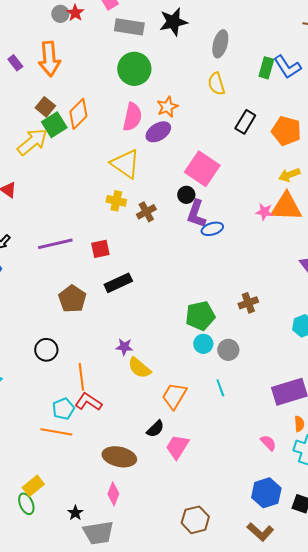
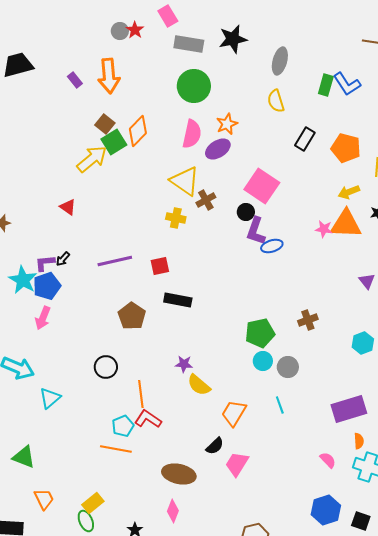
brown cross: (146, 212) -> (206, 200), moved
black rectangle: (118, 283) -> (178, 300), turned 36

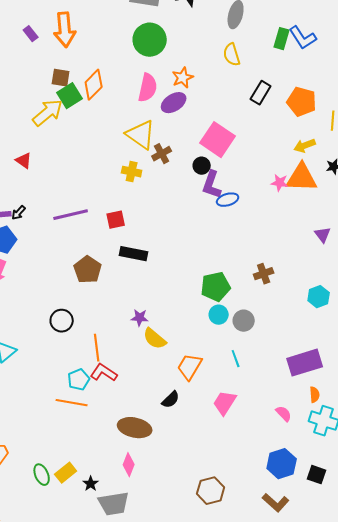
brown square: (105, 124) -> (61, 78), turned -30
pink trapezoid: (237, 464) -> (225, 403), moved
yellow rectangle: (93, 503) -> (66, 473), moved

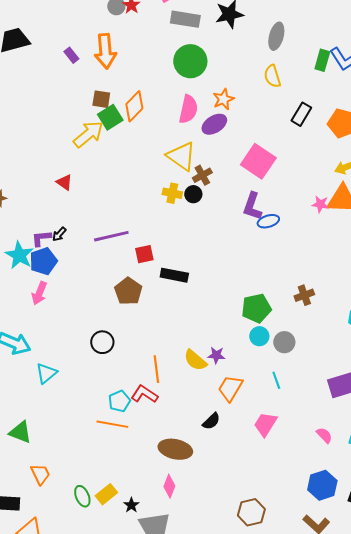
black circle: (202, 166) -> (193, 194), moved
red square: (116, 220) -> (144, 254), moved
purple star: (140, 318) -> (216, 355), moved
orange line: (97, 348) -> (156, 369), moved

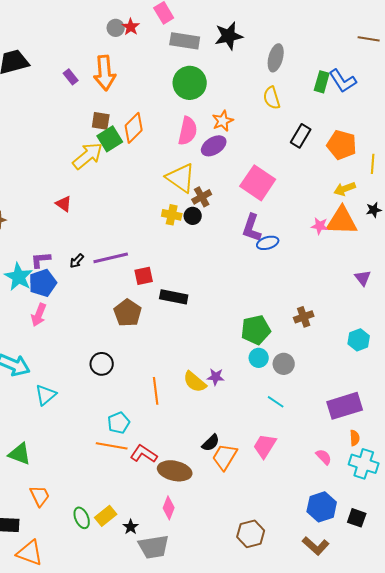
black arrow: (59, 234) -> (77, 261), moved
cyan line: (276, 380) -> (276, 402), turned -36
orange trapezoid: (230, 388) -> (225, 457), moved
red L-shape: (144, 394) -> (144, 454), moved

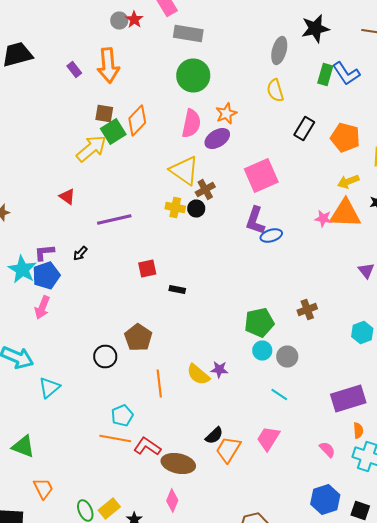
black star: (229, 36) -> (315, 28), moved
pink square: (258, 183) -> (261, 176), turned 32
purple line: (111, 258) -> (114, 220), moved
black rectangle: (174, 297) -> (177, 290), size x0.6
brown pentagon: (128, 313) -> (138, 338), moved

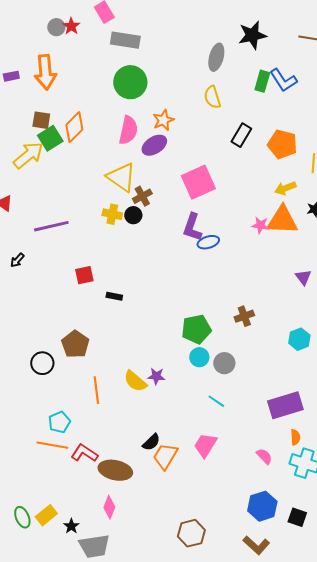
purple rectangle: (74, 70) -> (11, 76), turned -63

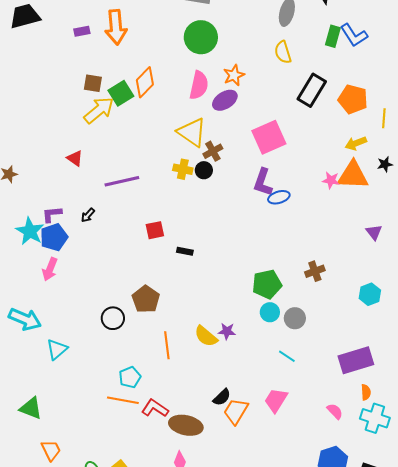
brown square: (41, 120) -> (93, 83), moved
black rectangle: (241, 135) -> (312, 90), size x1.4

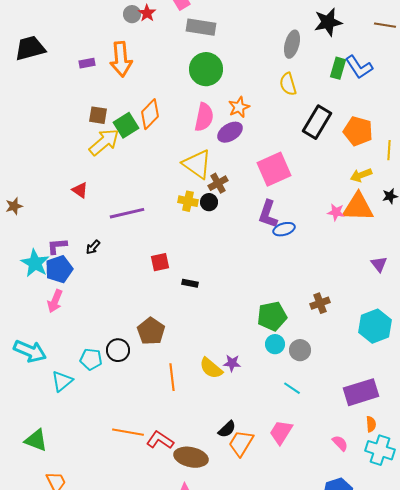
cyan hexagon: (370, 294) -> (375, 326), size x1.5
cyan pentagon: (130, 377) -> (91, 359), moved, turned 30

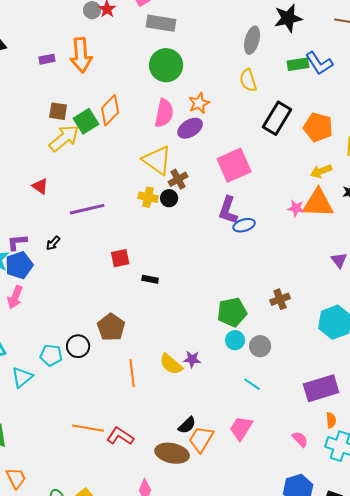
green rectangle: (338, 68) -> (298, 64), turned 65
brown ellipse: (191, 457) -> (172, 453), moved

